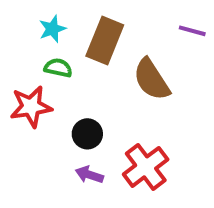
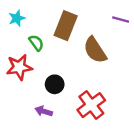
cyan star: (52, 29) -> (17, 18), moved
green semicircle: (58, 68) -> (36, 43), turned 42
purple arrow: (89, 175) -> (44, 111), moved

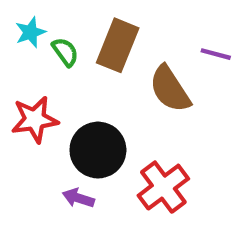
purple line: (121, 19) -> (216, 54), moved
green semicircle: (36, 43) -> (65, 52), moved
black circle: (55, 84) -> (98, 150), size x1.6

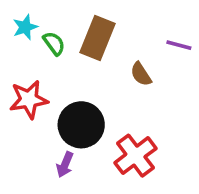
brown semicircle: (170, 89) -> (141, 74), size x0.6
purple arrow: (78, 198) -> (65, 165), turned -85

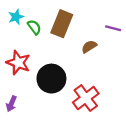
brown semicircle: (141, 74) -> (89, 47), turned 91
red star: (29, 99) -> (18, 63), turned 30
purple arrow: (65, 165) -> (11, 104), moved

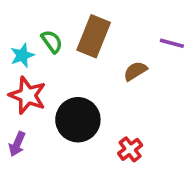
cyan star: (16, 17) -> (22, 55), moved
red cross: (86, 98) -> (130, 149), size x0.6
purple arrow: (11, 104) -> (17, 144), moved

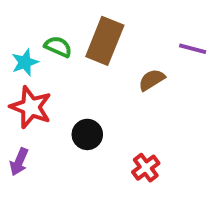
green semicircle: (52, 41) -> (58, 47), turned -30
black circle: (78, 120) -> (87, 134), size x0.6

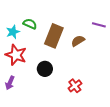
brown rectangle: (105, 41) -> (54, 36), moved

